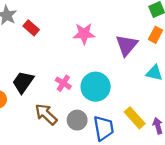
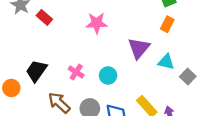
purple triangle: (127, 45) -> (139, 48), moved
cyan circle: (96, 87) -> (108, 75), size x0.6

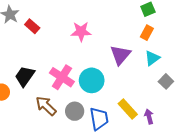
cyan triangle: (166, 62) -> (152, 58), moved, turned -49
pink cross: (76, 72) -> (62, 77), size x1.6
cyan circle: (108, 75) -> (92, 80), size x1.5

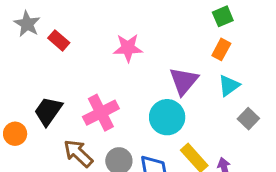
pink cross: (62, 77) -> (101, 113), turned 30
cyan circle: (92, 80) -> (167, 117), moved

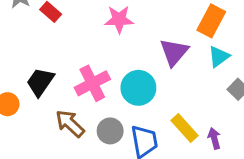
orange rectangle: (221, 49) -> (211, 21), size x1.5
cyan circle: (167, 117) -> (138, 88), moved

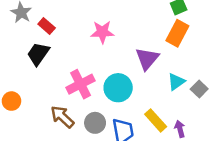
cyan triangle: (219, 57) -> (176, 82), moved
black trapezoid: (40, 82) -> (38, 54), moved

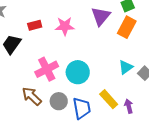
red rectangle: (47, 26) -> (35, 25), moved, turned -56
purple triangle: (147, 59) -> (101, 16), moved

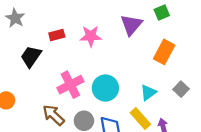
orange rectangle: (127, 27) -> (164, 52), moved
cyan triangle: (126, 67) -> (148, 93), moved

